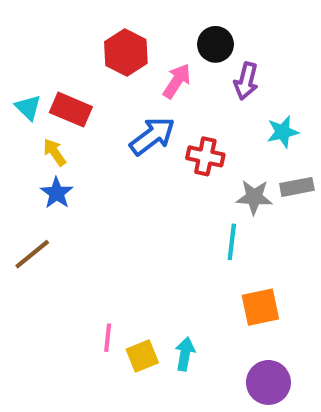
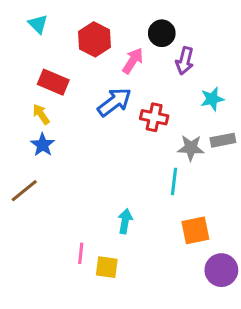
cyan triangle: (28, 108) -> (38, 24), moved
cyan arrow: (185, 354) -> (125, 221), moved
yellow square: (142, 356) -> (107, 267), turned 30
purple circle: (268, 382) -> (221, 270), moved

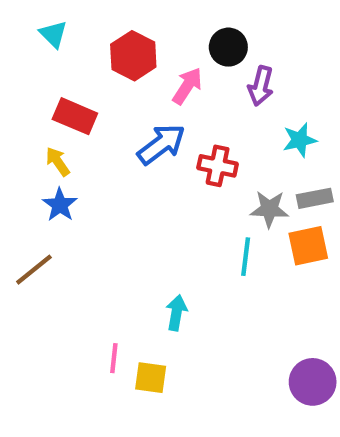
orange square: (195, 230) -> (308, 246), moved

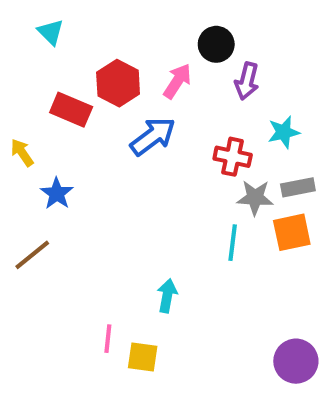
red hexagon: (133, 56) -> (118, 83), moved
yellow arrow: (58, 162) -> (22, 153), moved
red cross: (218, 166) -> (233, 157), moved

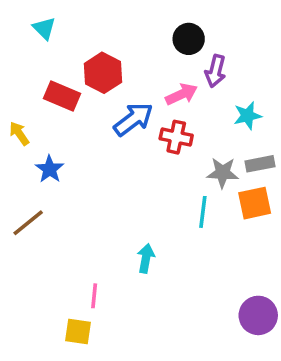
pink arrow: (177, 81) -> (182, 94), moved, turned 32
red cross: (233, 157) -> (176, 137), moved
yellow square: (143, 357) -> (78, 331), moved

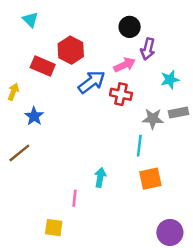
yellow arrow: (19, 133) -> (13, 92), turned 56
orange square: (255, 203) -> (150, 179), moved
pink line: (94, 296) -> (74, 198), moved
purple circle: (258, 315) -> (170, 232), moved

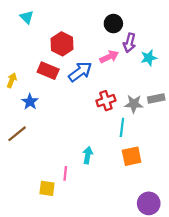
red rectangle: (43, 66) -> (48, 71), moved
cyan star: (170, 80) -> (149, 58), moved
red cross: (121, 94) -> (106, 101), moved, turned -30
yellow square: (54, 228) -> (47, 188), moved

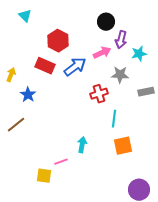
gray star: (134, 104) -> (120, 75), moved
pink line: (65, 173) -> (61, 162), turned 64

